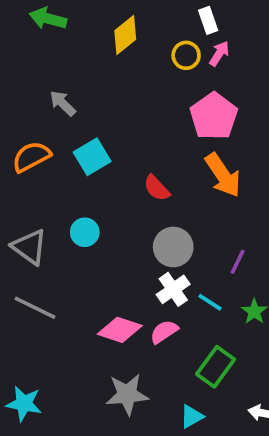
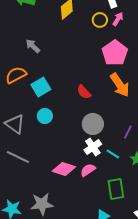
cyan square: (92, 157) -> (41, 87), moved
green rectangle: (216, 367) -> (116, 189), turned -45
gray star: (127, 394) -> (42, 204), moved

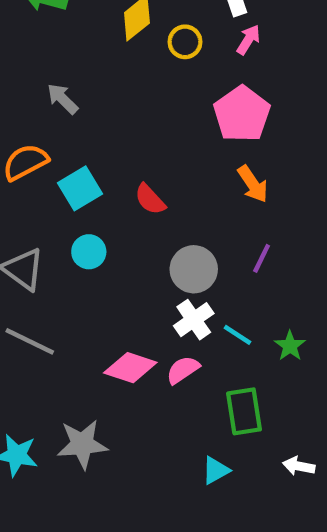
yellow circle: (100, 20) -> (185, 42), moved
orange arrow: (120, 85) -> (253, 184), size x0.7
red semicircle: (84, 92) -> (150, 199), moved
purple line: (128, 132) -> (262, 258), moved

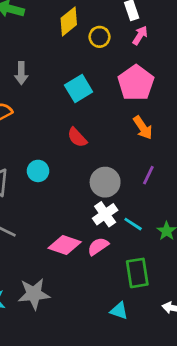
gray arrow: (63, 99) -> (21, 73), turned -135
cyan square: (80, 188) -> (79, 89), moved
cyan triangle: (216, 470) -> (119, 311), turned 48

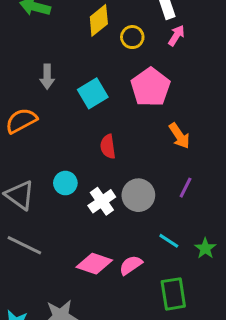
pink pentagon: (136, 83) -> (151, 87), moved
cyan square: (79, 89) -> (93, 93), moved
red semicircle: (77, 137) -> (108, 147), turned 35
white cross: (105, 214) -> (102, 201), moved

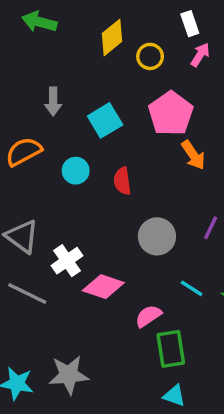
orange arrow: (179, 136) -> (193, 155), moved
cyan circle: (65, 183) -> (76, 171), moved
white cross: (102, 201) -> (67, 261), moved
pink diamond: (94, 264) -> (103, 287), moved
green rectangle: (173, 294) -> (171, 349), moved

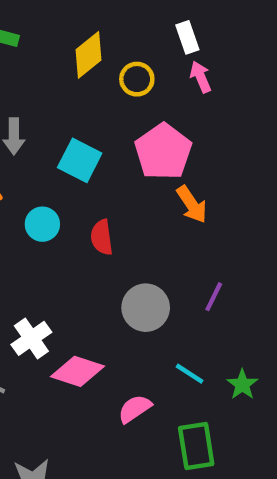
pink arrow: (200, 55) -> (201, 77), turned -55
cyan square: (105, 120) -> (80, 160), turned -32
green rectangle: (171, 349) -> (196, 446), moved

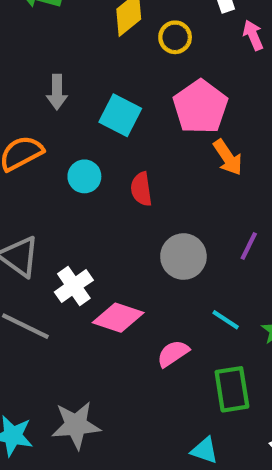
pink arrow: (201, 77) -> (253, 35), moved

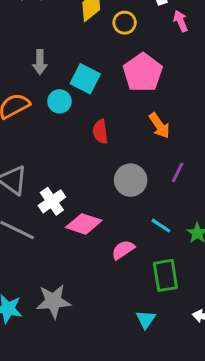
orange arrow: (228, 157) -> (159, 126), moved
cyan circle: (84, 176) -> (59, 101), moved
cyan triangle: (205, 450) -> (146, 319), turned 45

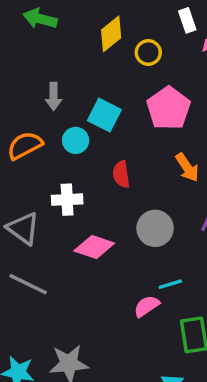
white cross: (52, 201) -> (67, 200), moved, turned 32
pink diamond: (84, 224) -> (94, 247), moved
cyan line: (161, 226) -> (170, 284), moved, turned -50

